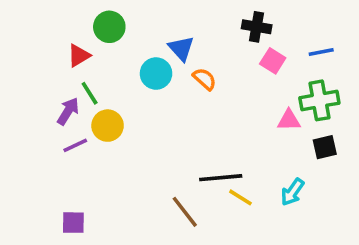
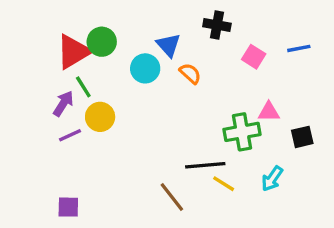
green circle: (109, 27) -> (102, 42), moved
black cross: (257, 27) -> (217, 25), moved
red triangle: (79, 56) -> (73, 52), size x1.6
green cross: (319, 100) -> (242, 132), moved

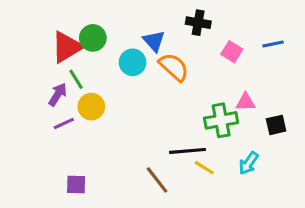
orange semicircle: (190, 73) -> (174, 67), size x1.5
purple square: (68, 207) -> (76, 185), moved

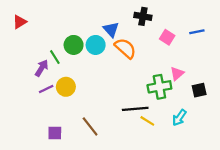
green circle: (93, 38) -> (74, 45), moved
red triangle: (67, 47) -> (20, 22), moved, size x0.6
pink triangle: (246, 102) -> (177, 74), turned -40
yellow circle: (91, 107) -> (66, 87), moved
brown line: (157, 180) -> (90, 126), moved

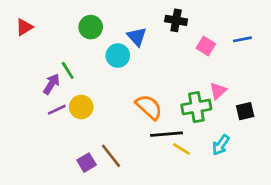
green circle: (74, 45) -> (91, 27), moved
orange semicircle: (125, 48) -> (149, 107), moved
purple square: (55, 133) -> (87, 163), moved, turned -32

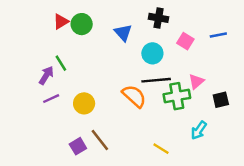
red triangle: (24, 27) -> (61, 22), moved
cyan circle: (118, 56) -> (152, 53), moved
yellow circle: (81, 107) -> (84, 103), moved
black line: (167, 134) -> (156, 80), moved
yellow line: (181, 149) -> (161, 149), moved

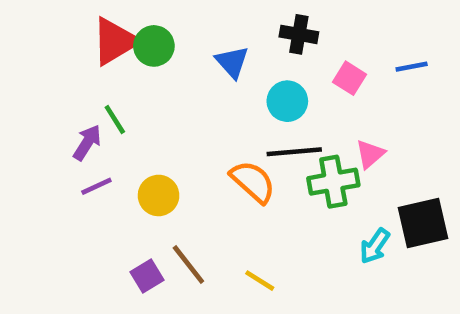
red triangle: (61, 22) -> (115, 41), size x1.6
black square: (221, 100) -> (423, 223), moved, size x1.6
yellow line: (161, 149) -> (260, 281), moved

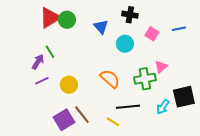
black line: (294, 152) -> (128, 107), moved
purple square: (147, 276) -> (64, 120), size x1.5

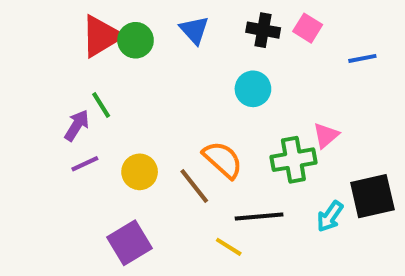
blue triangle: (101, 27) -> (194, 30), moved
pink square: (152, 34) -> (308, 28), moved
brown line: (82, 115) -> (194, 186), moved

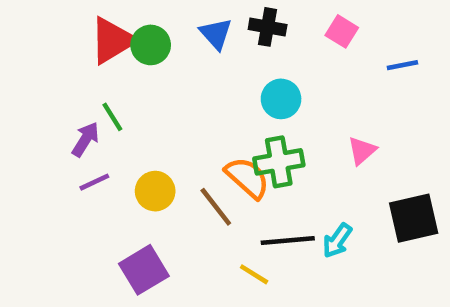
black cross: (263, 30) -> (268, 27), moved
green cross: (293, 160) -> (279, 162), moved
cyan arrow: (330, 216) -> (337, 241), moved

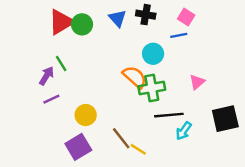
blue line: (402, 65) -> (179, 35), moved
orange semicircle: (247, 178) -> (135, 77), moved
yellow circle: (155, 191) -> (86, 115), moved
brown line: (216, 207) -> (121, 138), moved
black line: (288, 241) -> (169, 115), moved

